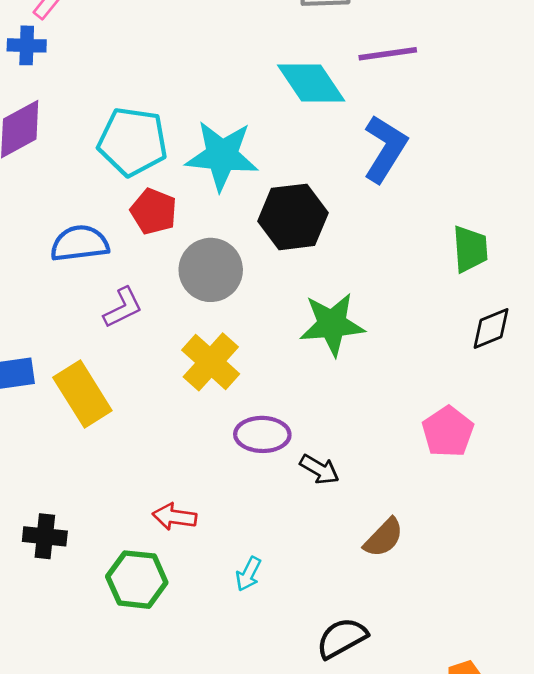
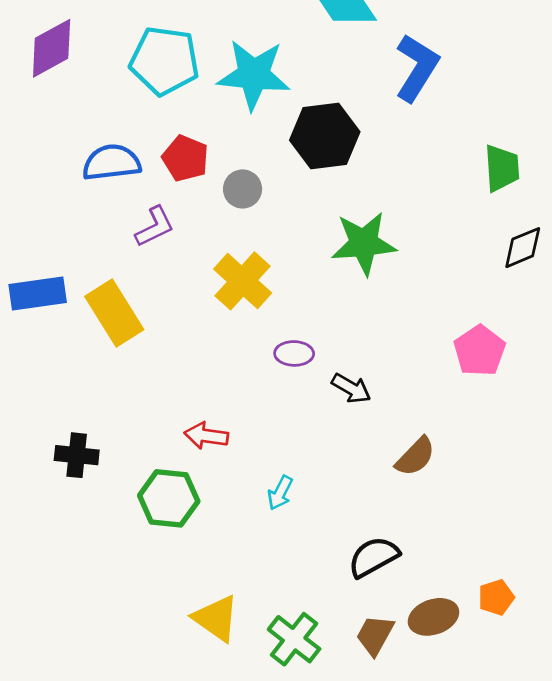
red pentagon: (154, 211) -> (185, 158), moved
gray circle: (211, 270) -> (243, 189), size x0.6
purple ellipse: (262, 434) -> (294, 353), size x0.7

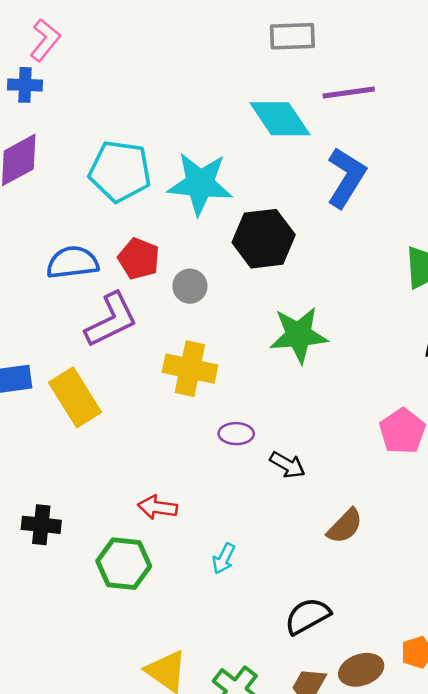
purple L-shape: (155, 227) -> (111, 320), size x1.5
yellow cross: (243, 281) -> (190, 369), turned -30

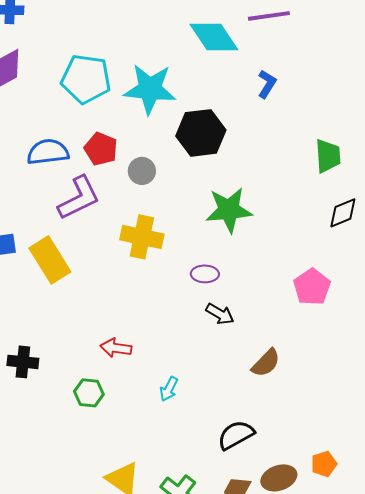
blue L-shape: (346, 177) -> (267, 84), size x0.6
purple ellipse: (236, 434) -> (205, 274), moved
green hexagon: (124, 564) -> (89, 393), size x0.7

